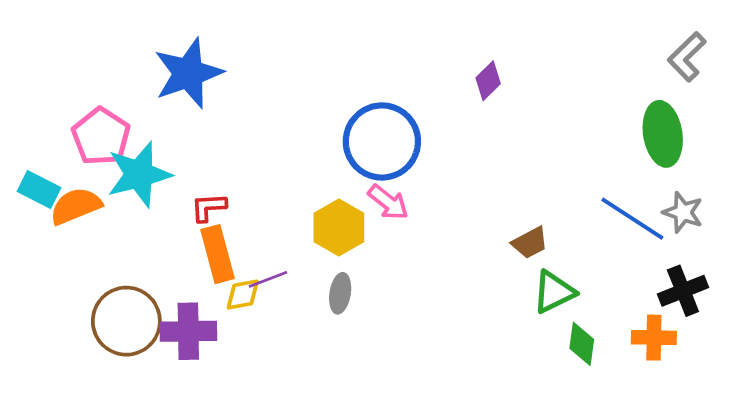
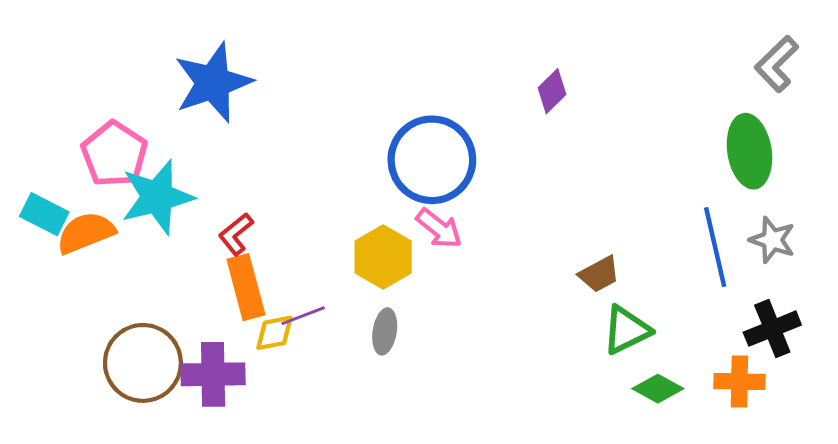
red L-shape: (209, 207) -> (236, 234), turned -36
blue line: (632, 219) -> (715, 247), turned 44
green diamond: (582, 344) -> (658, 389), turned -69

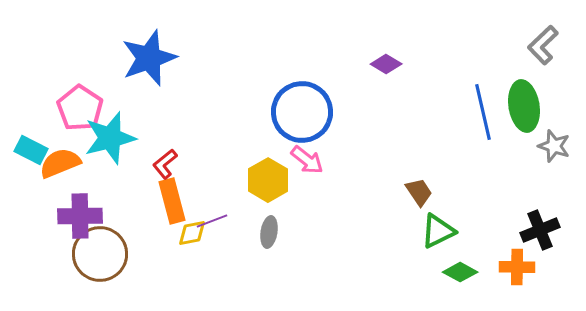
purple diamond: (552, 91) -> (386, 64), turned 76
gray star: (772, 240) -> (554, 146), moved
blue line: (715, 247) -> (483, 112), moved
brown trapezoid: (599, 274) -> (419, 192), turned -96
purple cross: (213, 374) -> (80, 216), moved

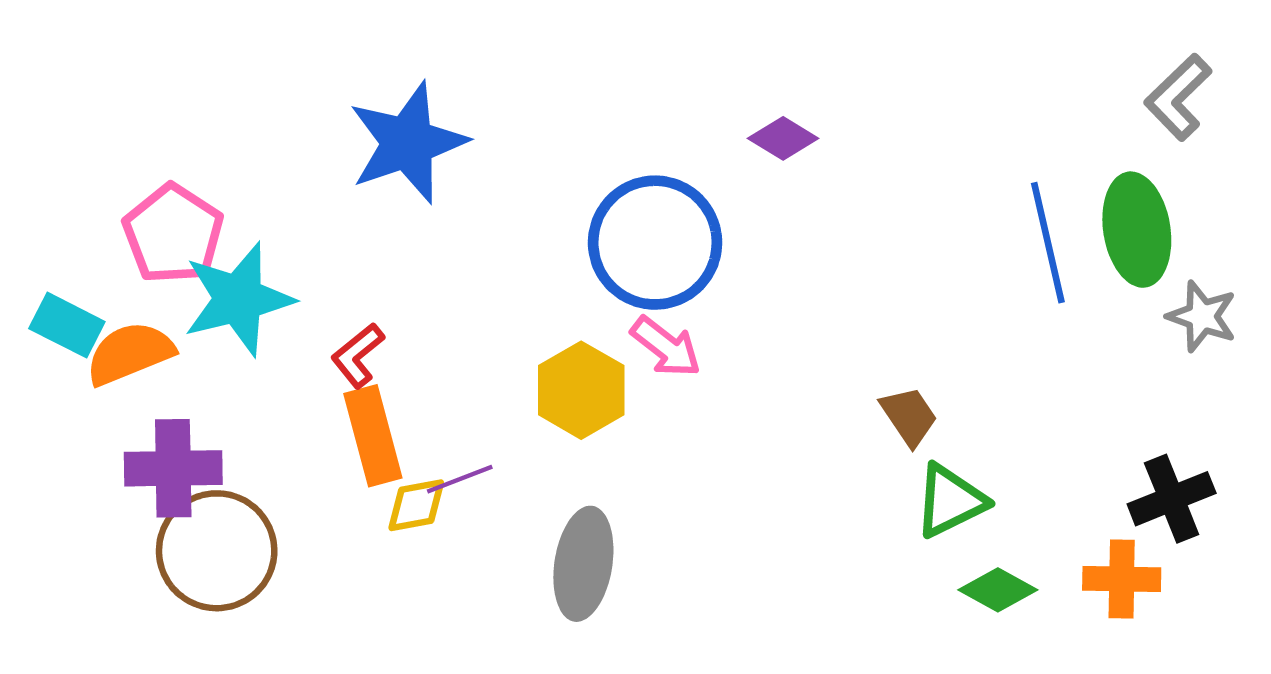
blue star: (149, 58) -> (408, 143), moved
purple diamond: (386, 64) -> (783, 138), moved
gray ellipse: (269, 232) -> (583, 564), moved, size x1.6

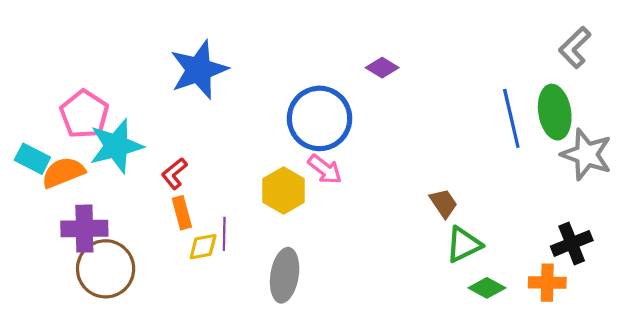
gray star: (1202, 316) -> (586, 154), size x1.5
orange rectangle: (373, 436) -> (182, 213), size x0.7
purple line: (460, 479) -> (224, 234), turned -68

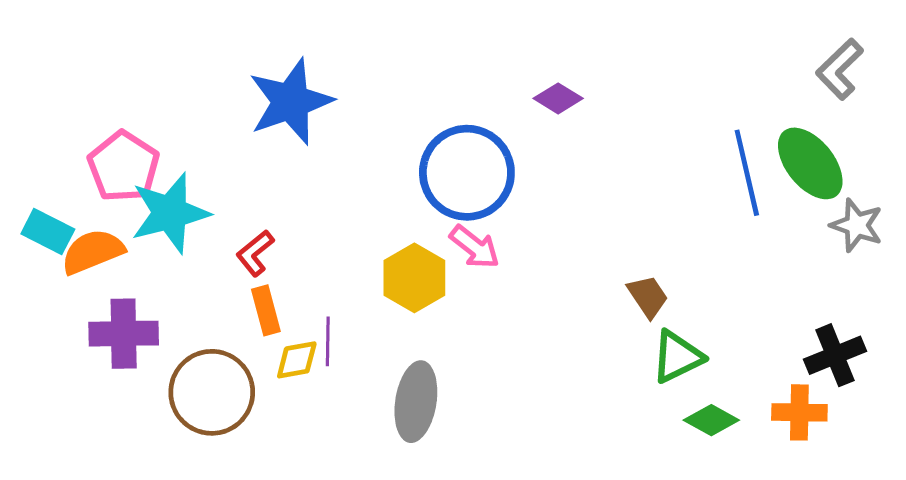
green ellipse: (555, 112) -> (810, 163), turned -30
gray star: (586, 154) -> (857, 225), size x0.7
brown circle: (106, 269) -> (212, 392), moved

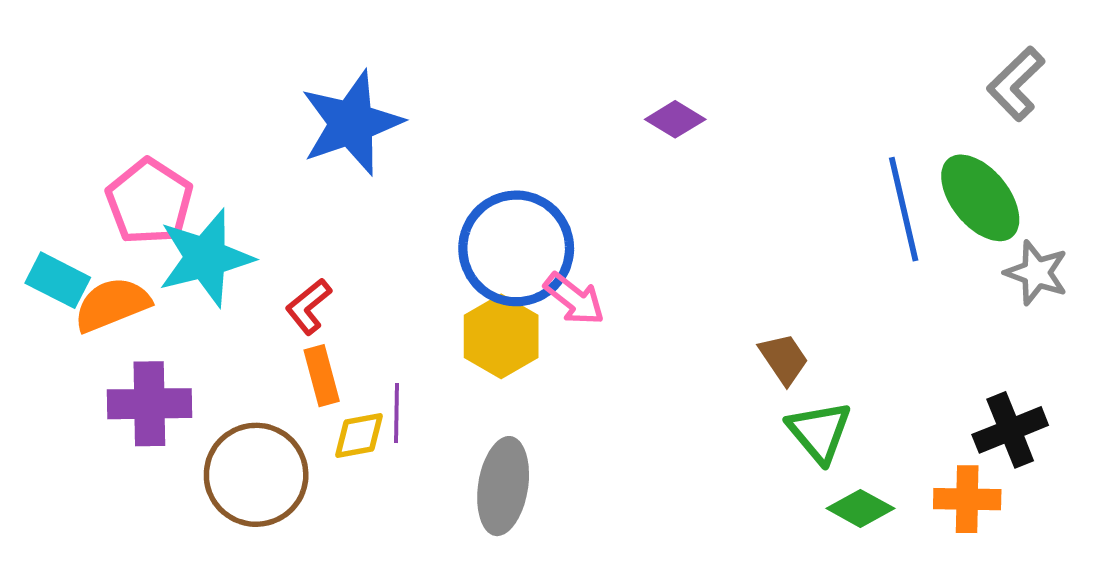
blue circle: (467, 173) -> (516, 248), moved
green triangle: (677, 357) -> (819, 432), turned -44

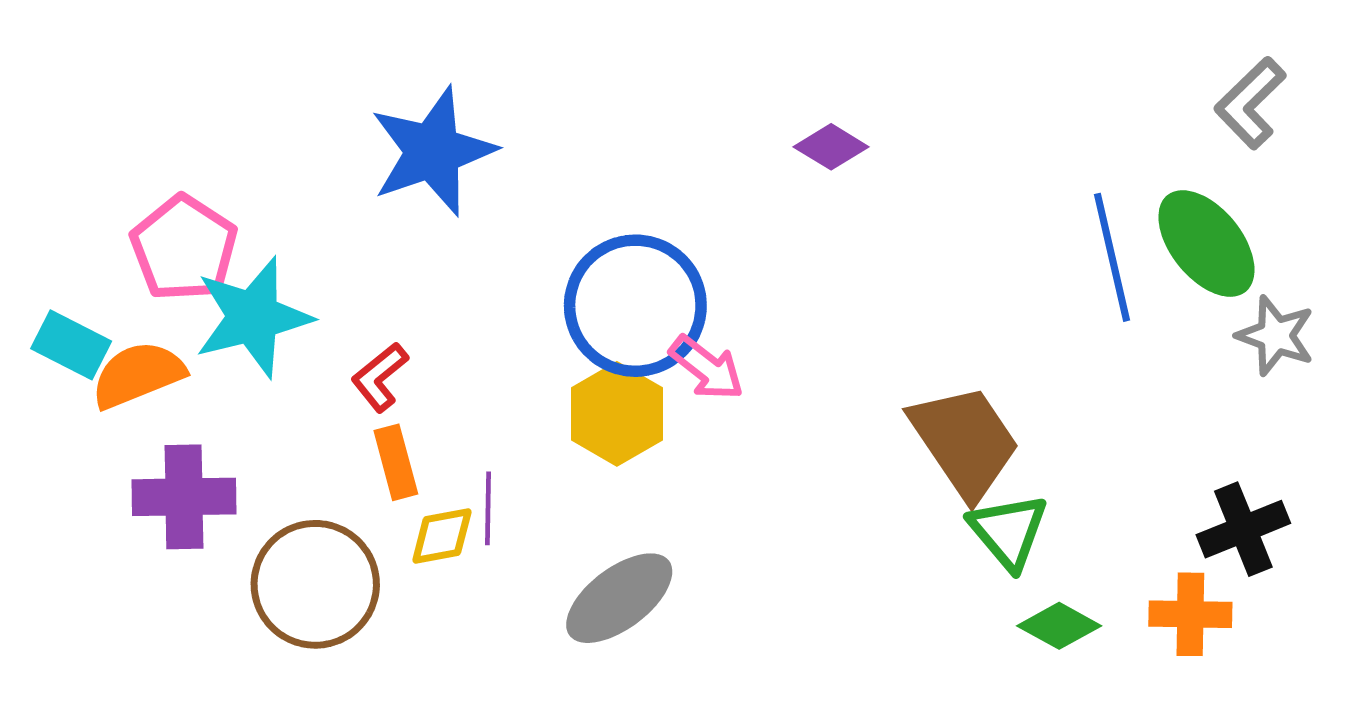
brown trapezoid: (784, 359) -> (965, 442), size x1.8
gray ellipse: (503, 486) -> (619, 598), turned 44

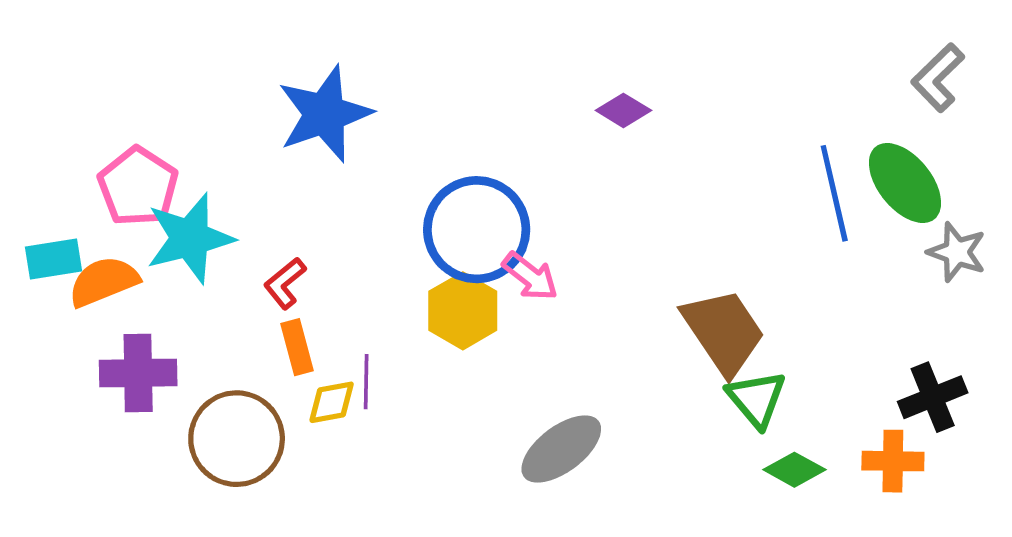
cyan rectangle: (71, 345) -> (53, 259), turned -36
gray ellipse: (619, 598) -> (561, 449), moved

